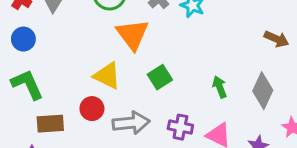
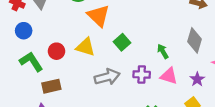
green arrow: (220, 87) -> (163, 51), moved
red circle: (92, 109) -> (56, 51), moved

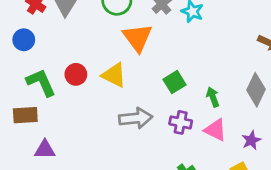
blue circle: (24, 31) -> (24, 40), moved
green square: (122, 42) -> (174, 82), moved
brown rectangle: (51, 86) -> (25, 115), moved

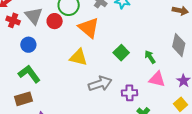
blue circle: (24, 40) -> (28, 45), moved
red circle: (76, 74) -> (55, 21), moved
purple cross: (181, 122) -> (130, 93), moved

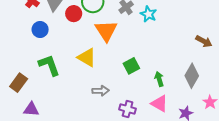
green L-shape: (29, 74) -> (49, 65), moved
gray arrow: (100, 84) -> (101, 91), size x0.7
brown rectangle: (23, 99) -> (19, 83), turned -54

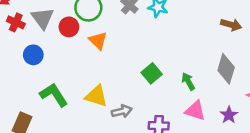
orange triangle: (106, 31) -> (98, 41), moved, size x0.7
yellow triangle: (87, 57) -> (96, 96), moved

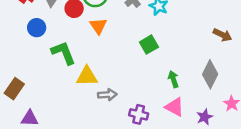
green square: (152, 73) -> (149, 45), moved
green L-shape: (54, 95) -> (63, 53), moved
yellow triangle: (96, 96) -> (87, 76), turned -30

